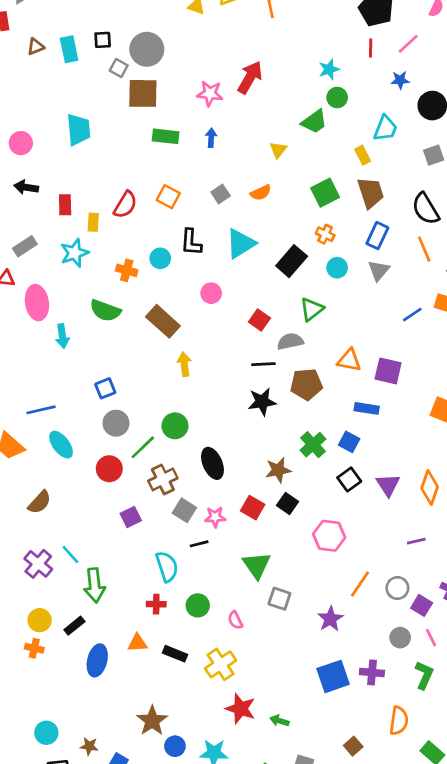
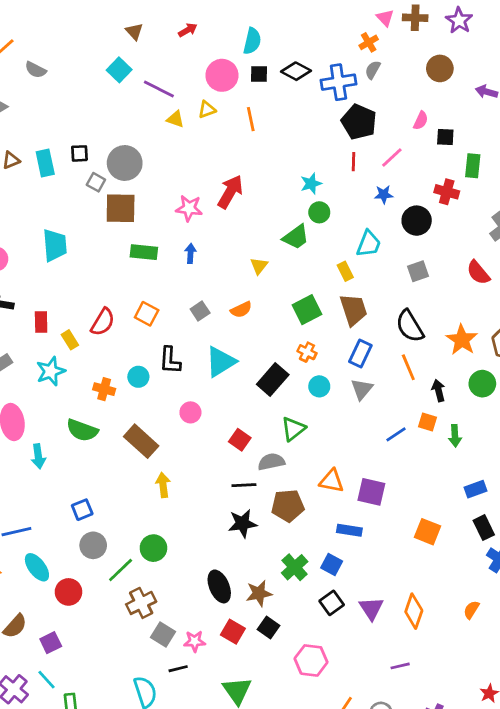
yellow rectangle: (93, 222) -> (70, 340), turned -36
black ellipse: (212, 463) -> (219, 586), moved
red circle: (109, 469) -> (68, 592), moved
purple square: (131, 517) -> (51, 643), moved

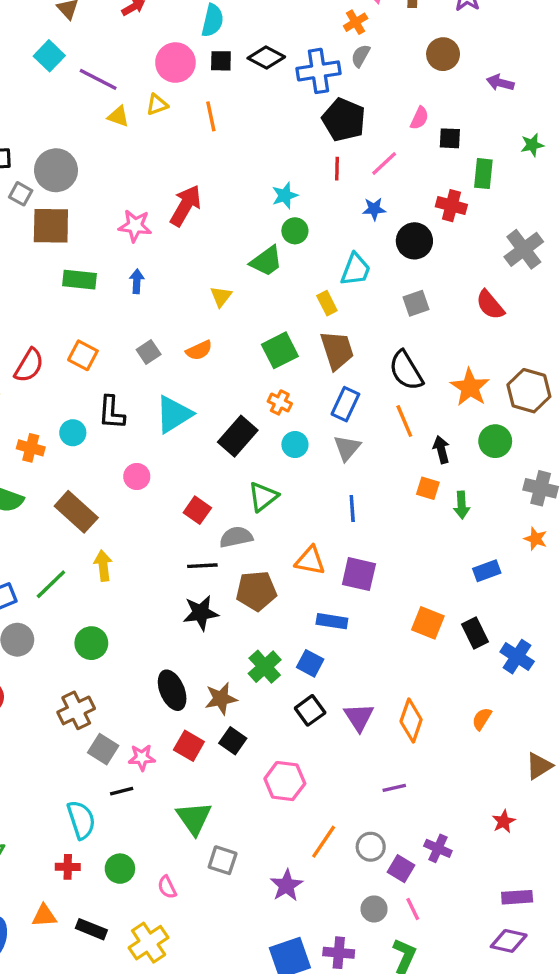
blue line: (396, 434) -> (352, 508), moved, turned -60
black rectangle: (484, 528) -> (475, 633), moved
green line: (121, 570) -> (51, 584), moved

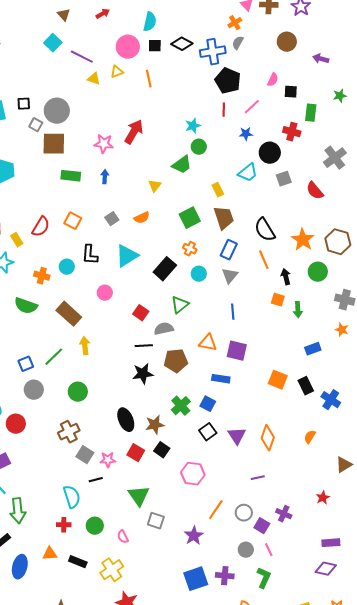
cyan trapezoid: (356, 270) -> (248, 173), moved, turned 30
gray square: (416, 303) -> (284, 179), moved

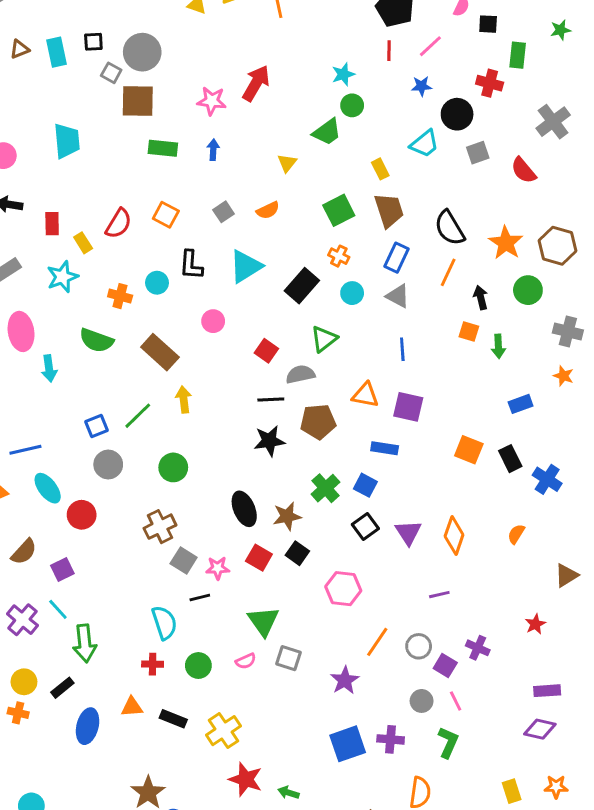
orange line: (264, 260) -> (448, 272), turned 48
gray triangle: (230, 276) -> (398, 296), turned -42
pink semicircle: (123, 537) -> (246, 661), moved, turned -88

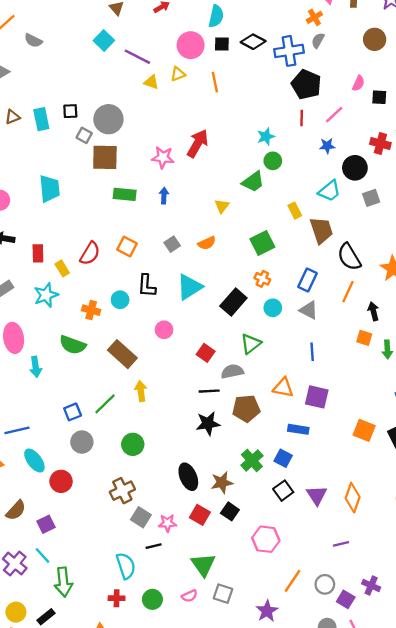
brown trapezoid: (389, 210) -> (321, 230), moved

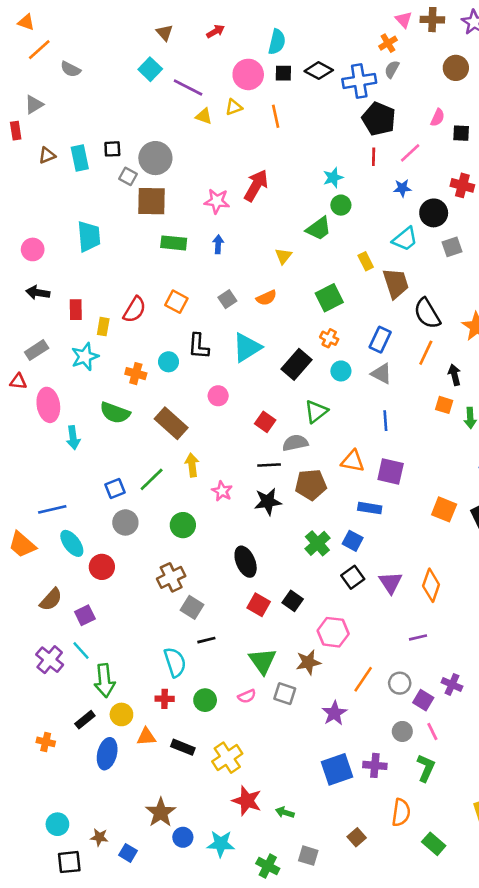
yellow rectangle: (62, 268) -> (103, 327), turned 42
brown star: (222, 483) -> (308, 662), moved
pink star: (167, 523) -> (222, 491), moved, turned 30
yellow circle: (16, 612) -> (121, 714), moved

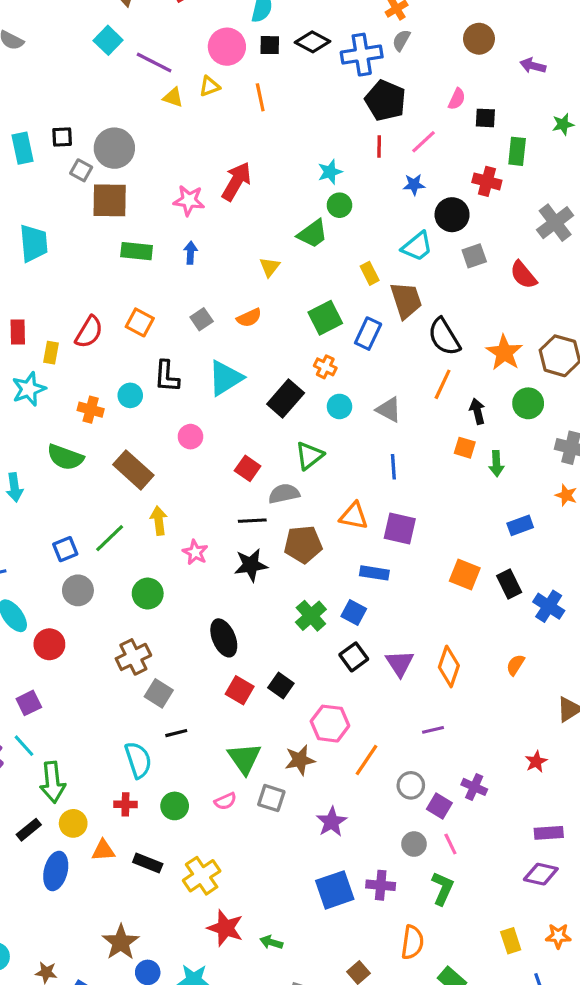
blue rectangle: (380, 340) -> (368, 334), moved
orange line: (363, 679) -> (366, 760), moved

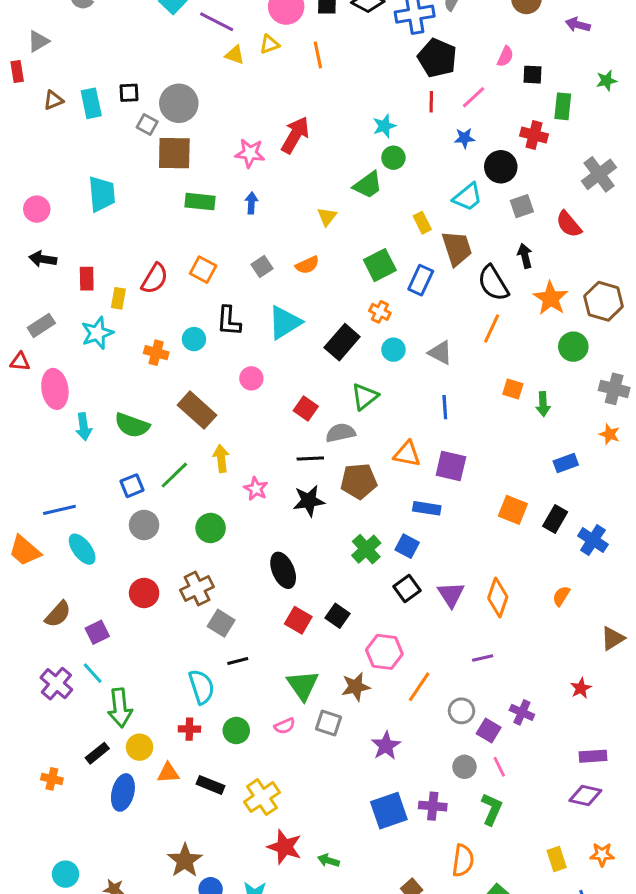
black arrow: (477, 411) -> (525, 256), moved
green semicircle: (65, 457) -> (132, 425), moved
black rectangle: (509, 584) -> (555, 519), turned 56
red circle: (49, 644) -> (144, 593), moved

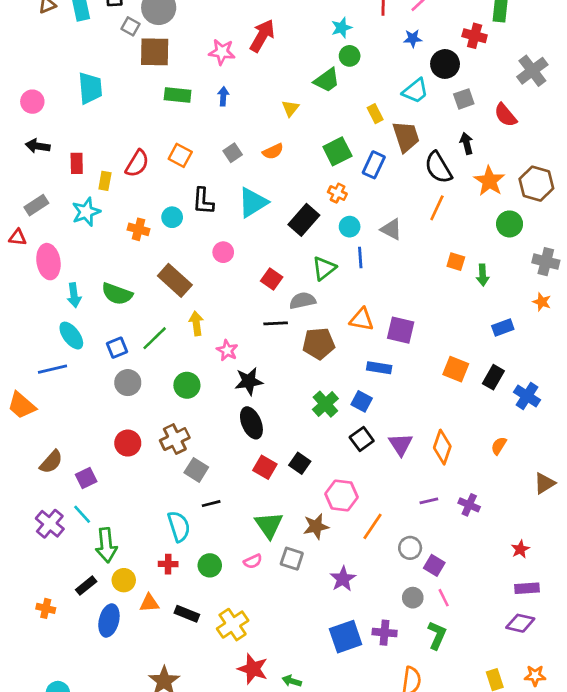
blue line: (445, 407) -> (360, 258), moved
black star: (309, 501) -> (249, 381), moved
cyan ellipse: (82, 549) -> (71, 336), moved
red star: (581, 688) -> (520, 549), moved
purple cross: (522, 712) -> (469, 505), moved

